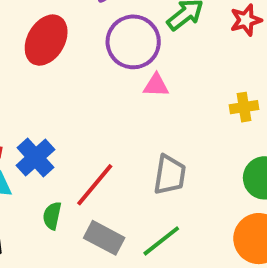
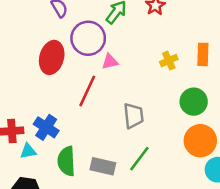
red ellipse: (46, 40) -> (52, 57), moved
red line: (95, 185) -> (87, 91), moved
green semicircle: (52, 216) -> (66, 161), size x1.6

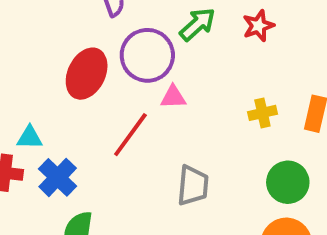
cyan triangle: (28, 151) -> (30, 137), moved

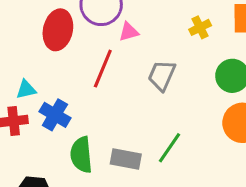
gray trapezoid: (193, 186) -> (162, 75), moved, turned -148

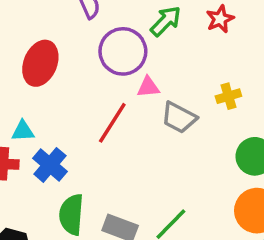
red ellipse: (58, 30) -> (40, 63), moved
gray trapezoid: (162, 75) -> (179, 118), moved, turned -96

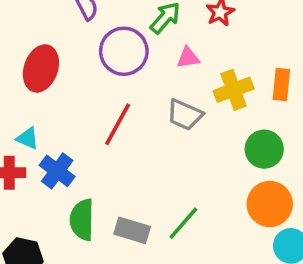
pink triangle: (148, 87) -> (188, 58), moved
yellow cross: (228, 96) -> (234, 90), size x1.5
cyan triangle: (23, 131) -> (28, 138), turned 30

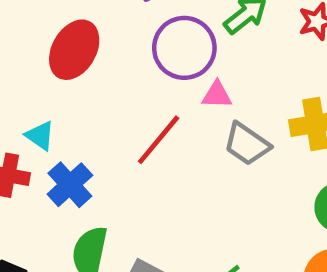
pink triangle: (188, 58) -> (217, 95), moved

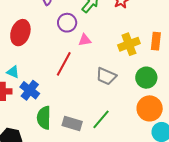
purple circle: (184, 48) -> (67, 23), size x0.7
gray trapezoid: (247, 144) -> (106, 76), moved

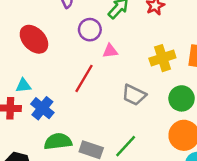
red ellipse: (20, 33) -> (34, 39), turned -65
cyan triangle: (13, 72) -> (23, 86), turned -32
green semicircle: (44, 118) -> (58, 141), turned 80

